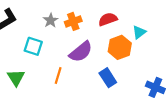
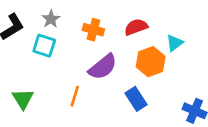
gray star: (51, 20) -> (51, 19), moved
orange cross: (73, 21) -> (93, 30), turned 35
cyan square: (33, 46) -> (44, 46), moved

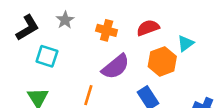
cyan square: (44, 46) -> (47, 56), moved

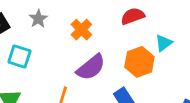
red semicircle: (148, 28) -> (133, 16), moved
orange cross: (107, 30) -> (81, 30), turned 30

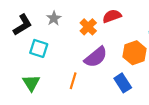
red semicircle: (133, 16) -> (112, 16), moved

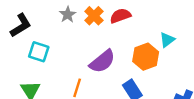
gray star: (54, 18) -> (68, 15), moved
orange cross: (88, 27) -> (94, 16), moved

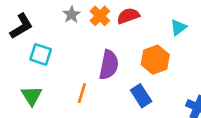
cyan triangle: (167, 40) -> (178, 27), moved
purple semicircle: (102, 61) -> (109, 65), turned -40

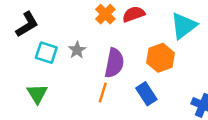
gray star: (72, 15) -> (77, 50), moved
cyan triangle: (178, 27) -> (184, 26), size x1.6
orange line: (82, 93) -> (103, 92), moved

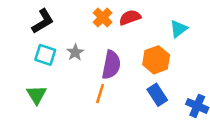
black L-shape: (27, 24) -> (43, 21), moved
cyan triangle: (184, 26) -> (179, 29), size x0.7
blue rectangle: (146, 94) -> (157, 95), moved

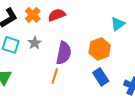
orange cross: (103, 17) -> (33, 15), moved
red semicircle: (130, 17) -> (57, 15), moved

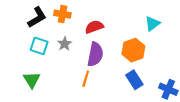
orange cross: (33, 15) -> (62, 14), turned -35
red semicircle: (57, 15) -> (94, 27), moved

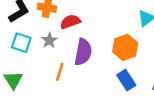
red semicircle: (94, 27) -> (70, 22), moved
orange line: (86, 79) -> (60, 72), moved

